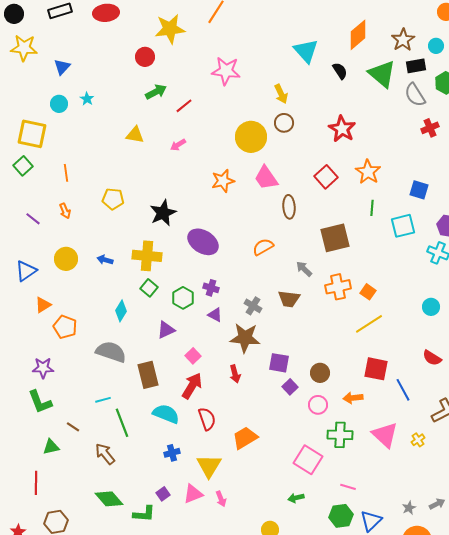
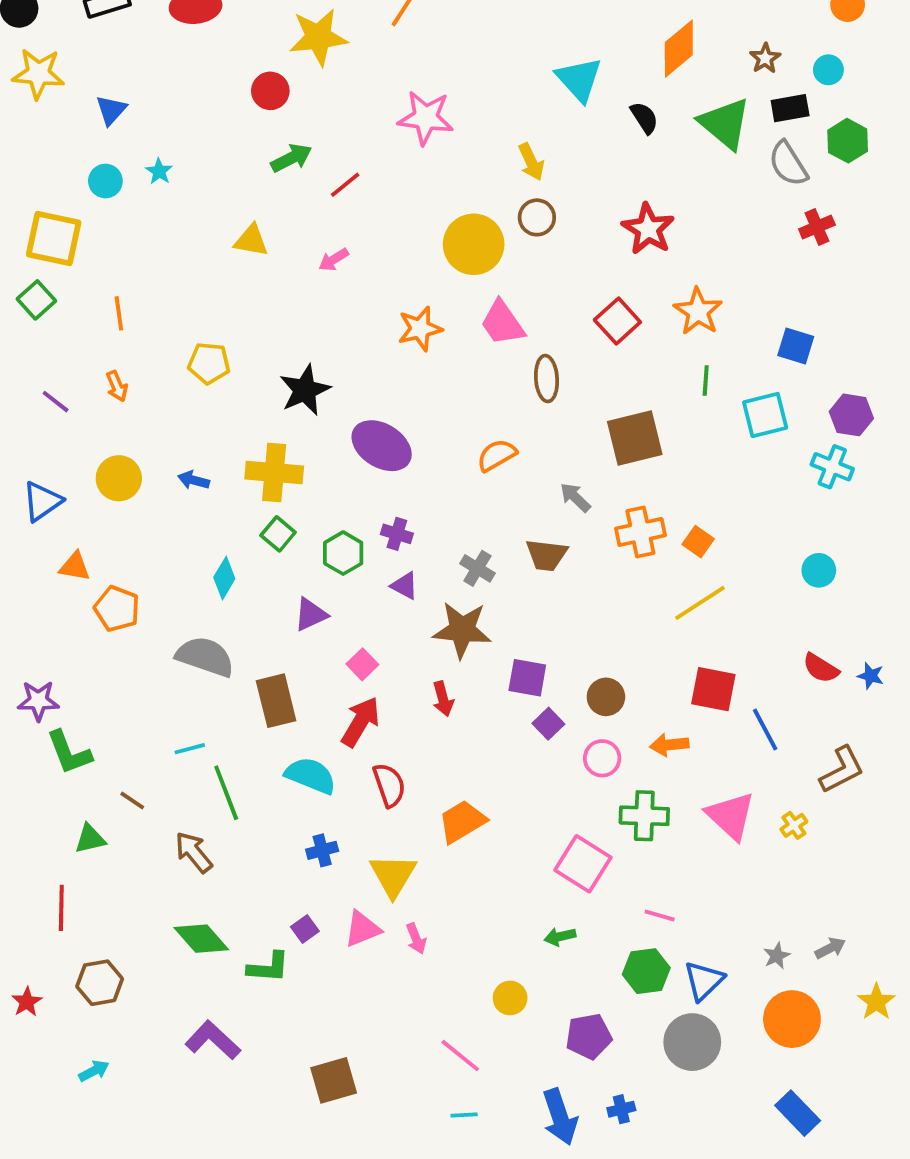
brown star: (403, 40) -> (765, 58), size x0.7
orange triangle: (43, 305) -> (75, 566), turned 42
purple star: (43, 368) -> (38, 701), moved

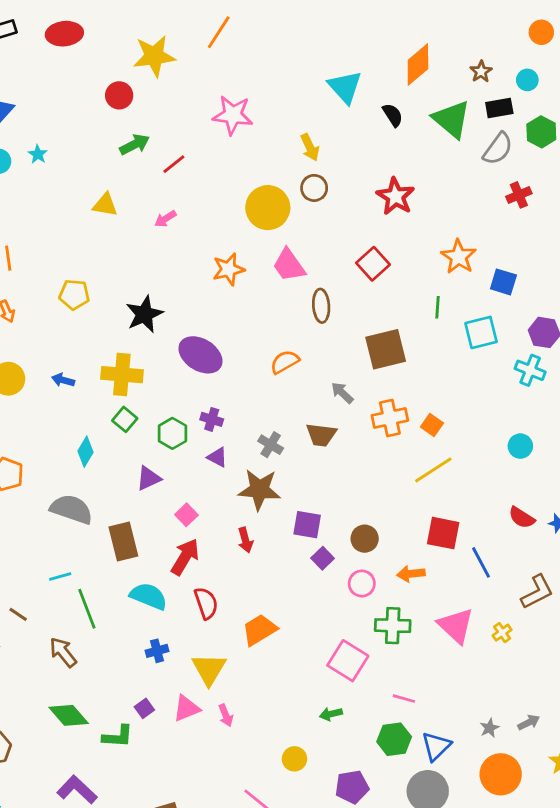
gray semicircle: (788, 164) -> (498, 149), turned -112
orange star: (698, 311) -> (459, 257), moved

